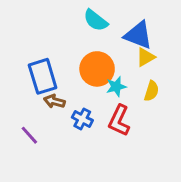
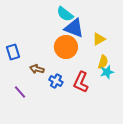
blue triangle: (138, 35) -> (74, 28), moved
blue rectangle: (43, 76) -> (13, 52), moved, size x0.7
cyan star: (116, 87) -> (107, 72), moved

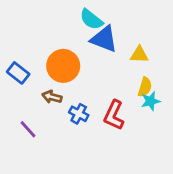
yellow triangle: (99, 39) -> (139, 55), turned 32
orange circle: (66, 47) -> (63, 66), moved
blue rectangle: (13, 52) -> (18, 73), turned -35

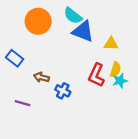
orange circle: (63, 66) -> (38, 21), moved
red L-shape: (114, 115) -> (96, 75), moved
purple line: (28, 129) -> (22, 103), turned -32

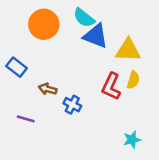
yellow triangle: (111, 44) -> (128, 50), size x1.5
cyan star: (120, 81) -> (132, 140), moved

